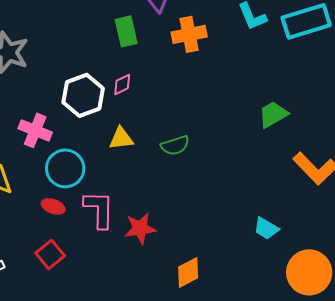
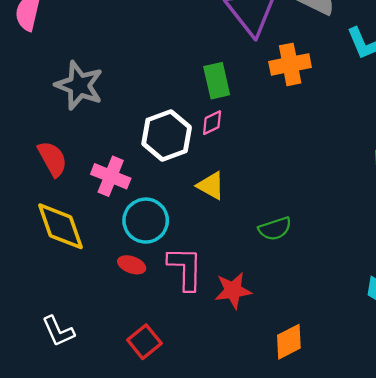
green rectangle: (126, 31) -> (217, 81), moved
yellow triangle: (121, 138) -> (211, 186), turned 36
green semicircle: (175, 145) -> (275, 229), moved
red square: (50, 254) -> (144, 342), moved

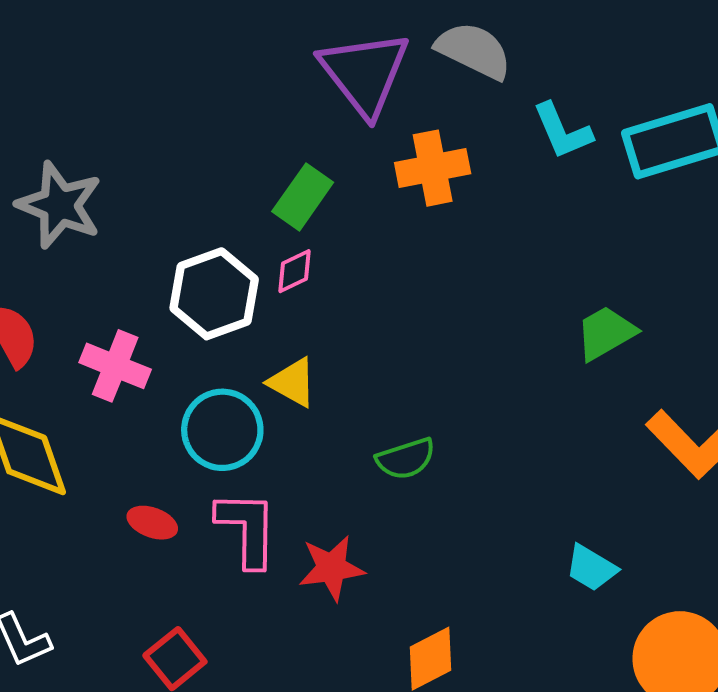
green rectangle: (217, 81) -> (303, 197), turned 48
cyan circle: (146, 221) -> (222, 430), moved

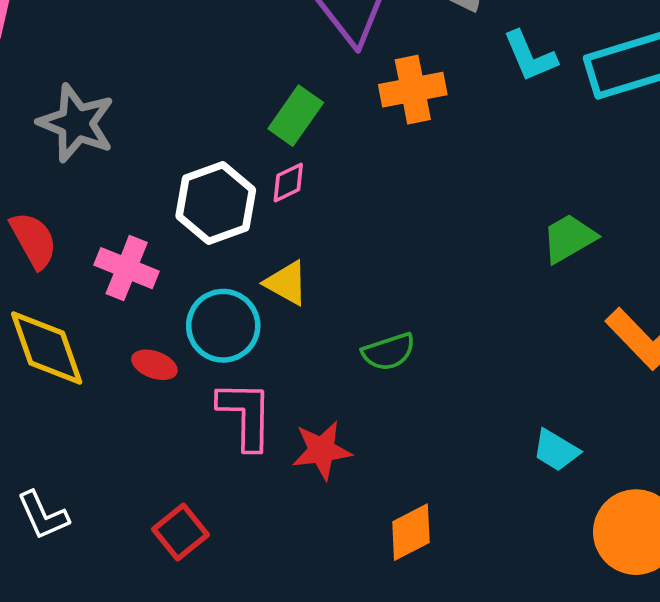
red ellipse: (152, 523) -> (154, 365), moved

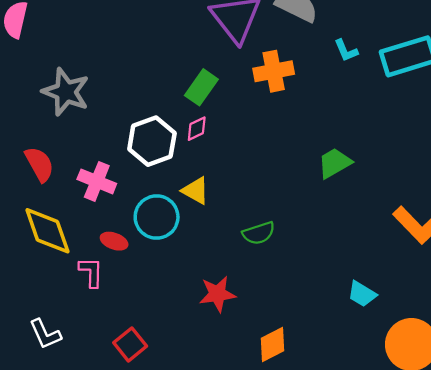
cyan L-shape: (530, 56) -> (346, 51), size x0.7
green trapezoid: (569, 238) -> (334, 163), moved
pink L-shape: (246, 415) -> (91, 272), moved, size x0.7

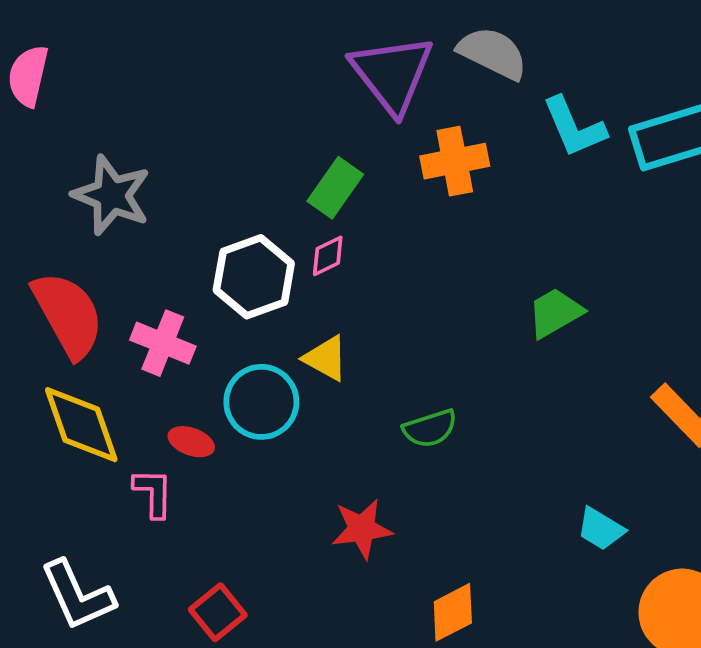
cyan L-shape: (346, 51) -> (574, 127), size x1.6
red semicircle: (39, 164) -> (68, 315), size x1.5
white L-shape: (45, 334) -> (77, 595), size x1.4

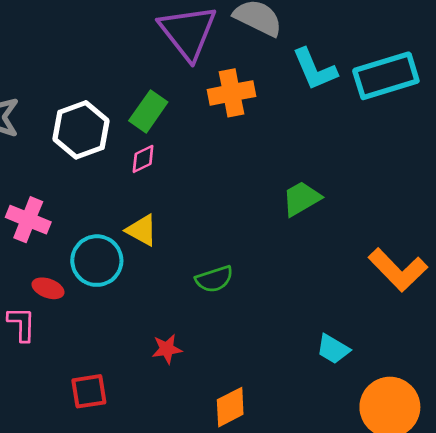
white hexagon: (254, 277) -> (81, 130), moved
red star: (362, 529) -> (167, 349), size x0.7
red square: (218, 612) -> (89, 391), moved, turned 30

